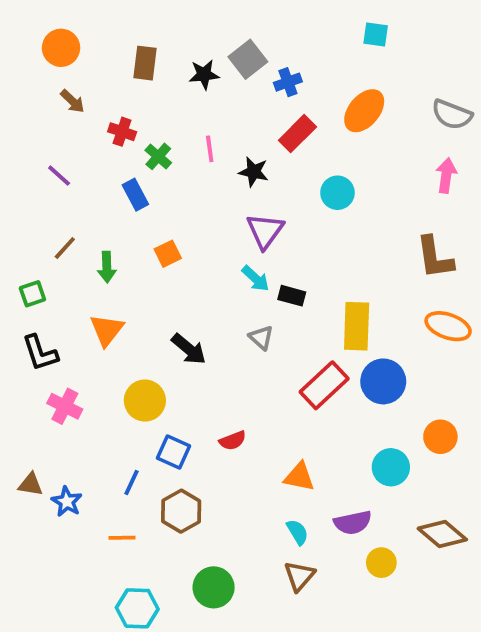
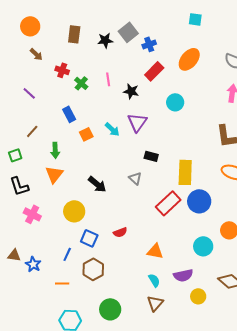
blue rectangle: (135, 195) -> (69, 114), moved
green arrow: (107, 267) -> (55, 150), moved
cyan arrow: (255, 278) -> (112, 129), moved

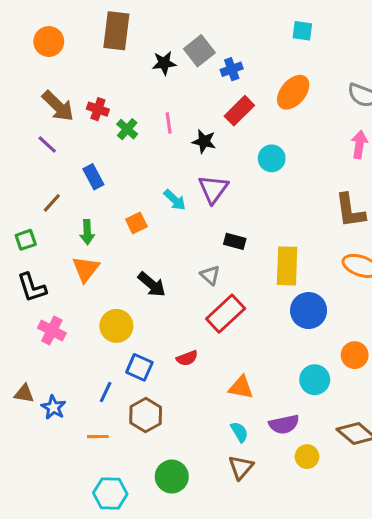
brown rectangle: (74, 34) -> (116, 31), moved, size x1.4
brown arrow: (36, 54) -> (58, 106), moved, size x1.6
blue rectangle: (69, 114) -> (93, 177), moved
orange square: (86, 134) -> (136, 223), moved
red rectangle: (168, 203) -> (226, 314), moved

